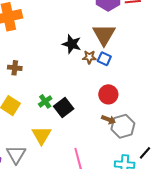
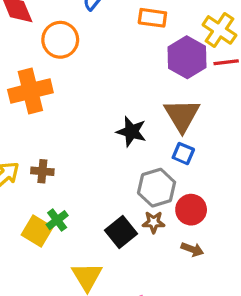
brown star: (89, 57) -> (154, 222), moved
green cross: (45, 101) -> (57, 220), moved
gray hexagon: (123, 126) -> (157, 188), moved

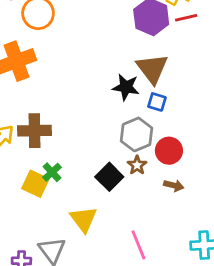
black star: (131, 132) -> (126, 87), moved
brown cross: (42, 171) -> (34, 131), size x1.6
brown star: (154, 222) -> (137, 165), turned -30

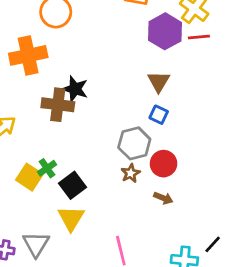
brown triangle: (152, 69) -> (159, 82), size x0.7
black star: (126, 87) -> (75, 89), moved
brown cross: (34, 131) -> (58, 105), moved
black square: (109, 177) -> (72, 185), moved

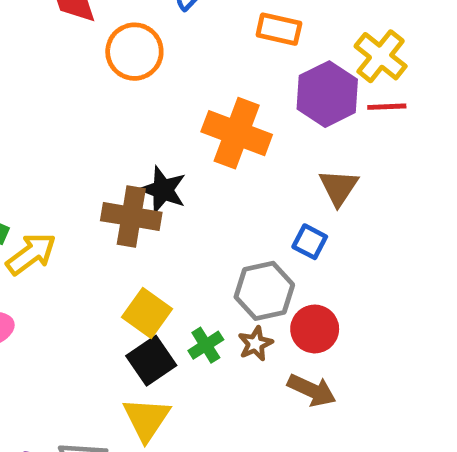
orange cross: (28, 55) -> (237, 133), moved, turned 30
brown triangle: (159, 82) -> (339, 187), moved
green cross: (47, 168) -> (206, 345), moved
yellow square: (29, 177) -> (147, 313), moved
brown arrow: (163, 198) -> (312, 390), size x1.4

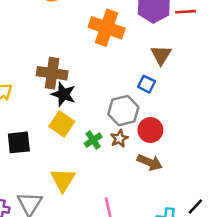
black star: (163, 190) -> (63, 94), moved
black square: (151, 361) -> (19, 142), moved, turned 30

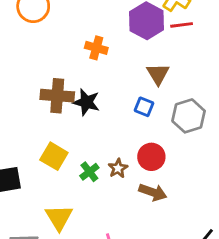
orange cross: (107, 28) -> (96, 48), size x0.6
brown cross: (52, 73) -> (57, 96), moved
black star: (63, 94) -> (86, 102), moved
gray hexagon: (123, 111) -> (189, 116), moved

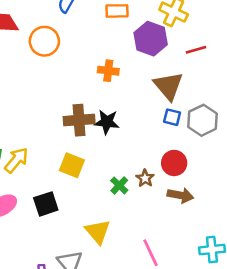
red line: (182, 25) -> (196, 50), moved
brown triangle: (158, 74) -> (168, 86), size x1.4
blue square: (144, 107) -> (172, 117), moved
yellow square: (54, 156) -> (72, 165), moved

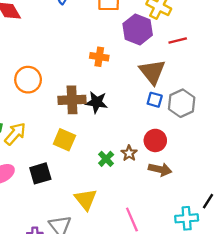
orange circle: (44, 41) -> (28, 80), moved

